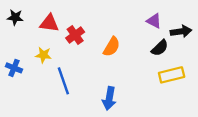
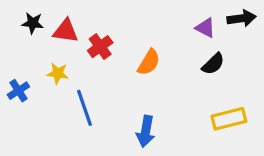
black star: (15, 17) -> (33, 23), moved
black arrow: (181, 31) -> (241, 18), moved
blue cross: (14, 68) -> (18, 91), turned 35
yellow rectangle: (172, 75) -> (229, 119), moved

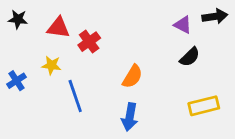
black star: (33, 23) -> (18, 19), moved
orange semicircle: (149, 62) -> (132, 76), moved

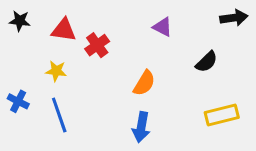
purple triangle: (183, 25) -> (162, 27), moved
blue cross: (17, 81) -> (18, 101), moved, turned -30
blue line: (75, 96) -> (59, 115), moved

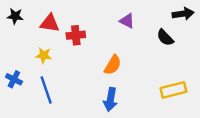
red cross: (97, 45) -> (76, 35), turned 30
black semicircle: (207, 62) -> (165, 38), moved, turned 90

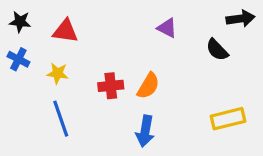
red cross: (76, 35) -> (111, 86), moved
blue cross: (14, 79) -> (18, 59), moved

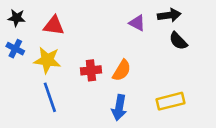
black arrow: (241, 19) -> (169, 15), moved
yellow star: (58, 73) -> (47, 60), size x1.5
yellow rectangle: (228, 119) -> (170, 101), moved

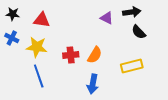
yellow rectangle: (170, 101) -> (132, 66), moved

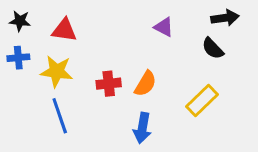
black arrow: (132, 12) -> (225, 18), moved
blue cross: (12, 38) -> (18, 58), turned -32
yellow rectangle: (132, 66) -> (202, 100), turned -30

